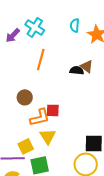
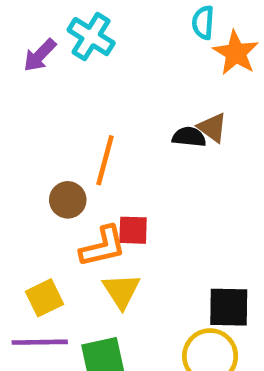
cyan semicircle: (75, 25) -> (203, 23), moved
orange line: (41, 59) -> (105, 160), moved
yellow square: (26, 146) -> (44, 298), moved

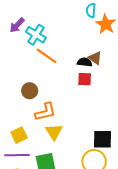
cyan cross: (91, 37) -> (36, 35), moved
orange line: (105, 160) -> (47, 56), moved, turned -70
red square: (133, 230) -> (85, 79), moved

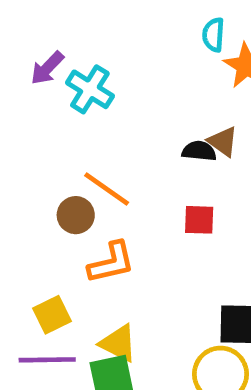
orange line: (47, 56) -> (107, 189), moved
red square: (85, 79) -> (199, 220), moved
yellow triangle: (54, 132) -> (118, 343), moved, turned -30

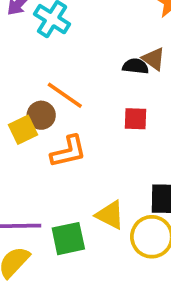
yellow square: (52, 315) -> (23, 130), moved
yellow triangle: (118, 343) -> (110, 215), moved

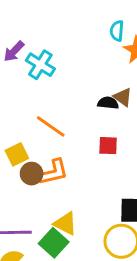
brown circle: (41, 115) -> (32, 174), moved
yellow triangle: (110, 215) -> (65, 224), moved
green square: (68, 239) -> (54, 243), turned -36

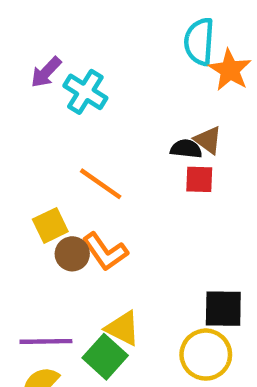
cyan semicircle: (117, 31) -> (199, 42), size x1.5
red square: (108, 146) -> (199, 179), moved
orange L-shape: (54, 172) -> (105, 252), turned 68

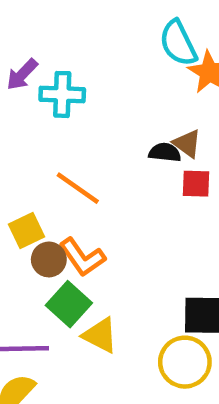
cyan semicircle: (199, 42) -> (178, 43), turned -30
cyan cross: (85, 92) -> (62, 94), turned -30
red square: (199, 179) -> (196, 184), moved
green square: (105, 357) -> (69, 304), moved

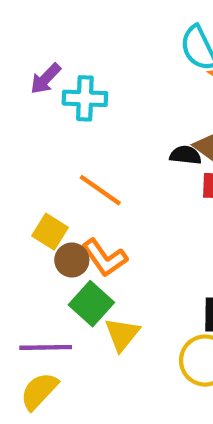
yellow square: (27, 230) -> (50, 232), turned -32
yellow triangle: (100, 335) -> (122, 334), turned 42

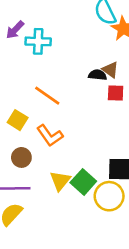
brown circle: (72, 260) -> (21, 157), moved
green square: (91, 304) -> (83, 182), moved

